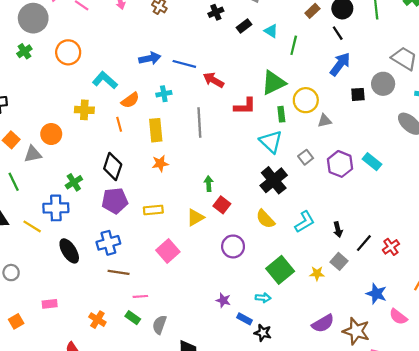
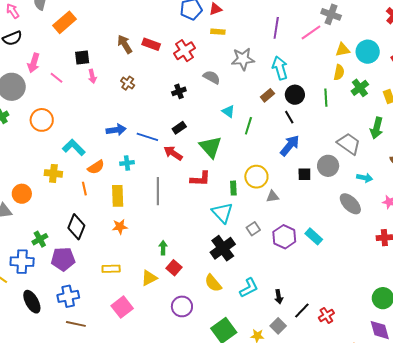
black rectangle: (244, 26) -> (179, 128), moved
green triangle: (274, 83) -> (211, 147), moved, turned -50
purple pentagon: (115, 201) -> (63, 259), moved

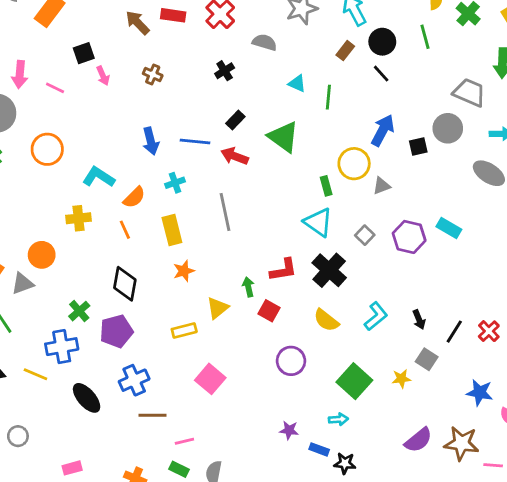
blue arrow: (116, 130) -> (151, 141), turned 96
blue arrow: (290, 146) -> (383, 130), moved
red L-shape: (200, 179) -> (283, 270), moved
yellow triangle: (149, 278) -> (218, 308), moved

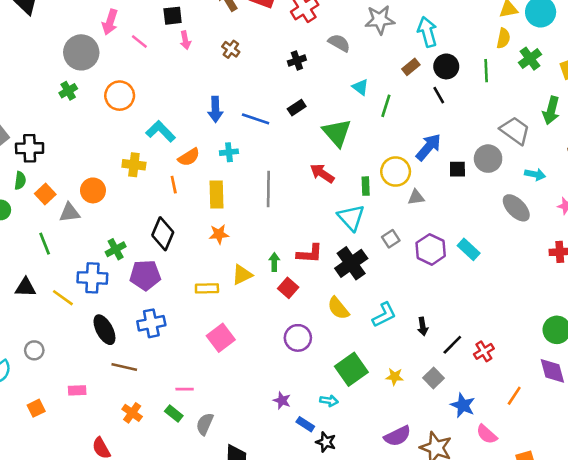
red arrow: (235, 156) -> (322, 173), moved
gray square: (427, 359) -> (434, 378), moved
brown line: (153, 415) -> (124, 367), moved

